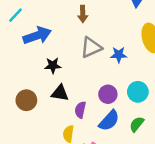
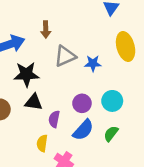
brown arrow: (83, 14) -> (46, 30), moved
black star: (53, 65) -> (26, 74), size x1.5

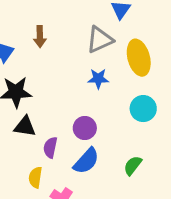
gray triangle: (65, 56) -> (100, 40), moved
cyan circle: (112, 101) -> (143, 109), moved
green semicircle: (111, 134) -> (133, 165), moved

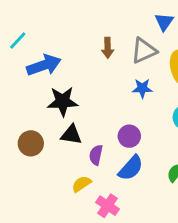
brown arrow: (40, 37) -> (108, 48), moved
yellow semicircle: (35, 177) -> (81, 184), turned 48

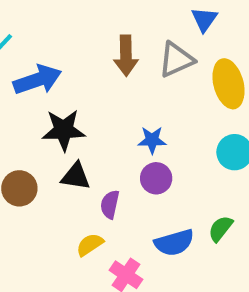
brown arrow: (108, 48) -> (126, 56), size x1.4
blue star: (142, 88) -> (152, 140), moved
blue semicircle: (131, 168) -> (174, 243), moved, turned 32

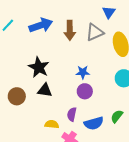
blue arrow: (37, 80) -> (41, 25), moved
black star: (64, 130) -> (39, 67), turned 30
purple semicircle: (110, 204) -> (72, 114), moved
yellow semicircle: (90, 245) -> (52, 124), turned 40

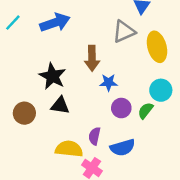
brown arrow: (70, 30) -> (92, 58), moved
purple circle: (85, 91) -> (121, 108), moved
green semicircle: (117, 116) -> (146, 111), moved
yellow semicircle: (52, 124) -> (69, 149), size x1.5

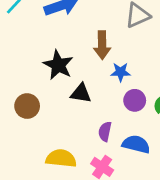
black triangle: (60, 105) -> (81, 93), moved
blue semicircle: (123, 148) -> (136, 144), turned -150
yellow semicircle: (69, 149) -> (61, 158), moved

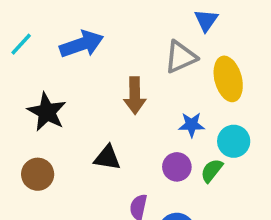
black star: (58, 65) -> (47, 112), moved
blue star: (121, 72) -> (192, 125), moved

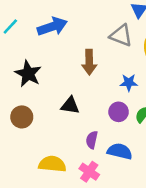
gray triangle: (181, 57) -> (121, 35), turned 45

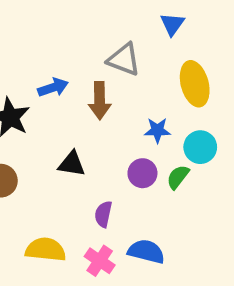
blue arrow: (52, 27) -> (53, 87), moved, size x0.7
gray triangle: (121, 35) -> (124, 60), moved
blue semicircle: (120, 151) -> (146, 251), moved

